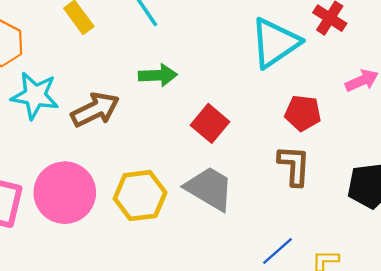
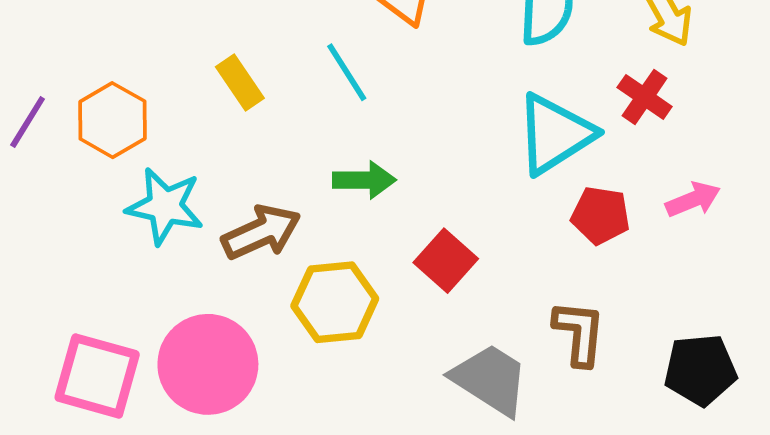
red pentagon: (303, 113) -> (601, 215), moved
gray trapezoid: (209, 188) -> (490, 379), moved
yellow hexagon: (140, 196) -> (335, 302), moved

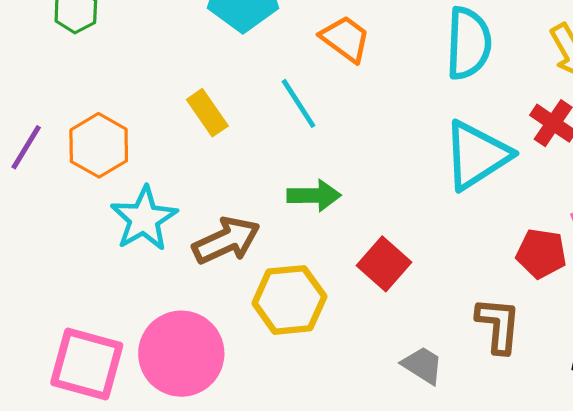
cyan star: (165, 206) -> (144, 219), turned 30
red pentagon: (601, 215) -> (541, 253), moved
gray trapezoid: (490, 379) -> (422, 365), size x0.6

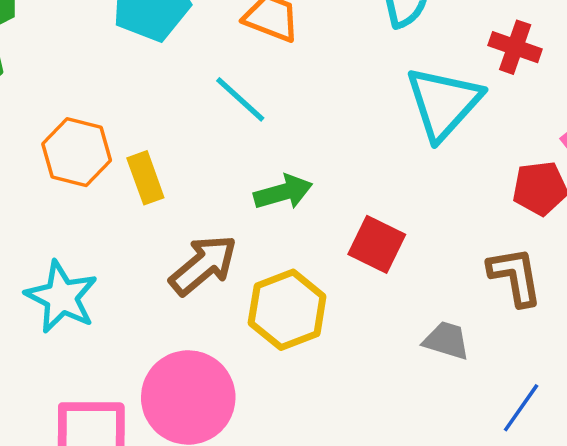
yellow rectangle: (207, 113) -> (145, 178), moved, turned 30
orange hexagon: (99, 145) -> (77, 152), moved
cyan star: (144, 219) -> (61, 297), moved

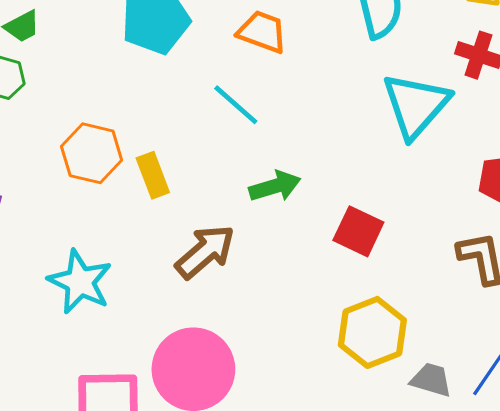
yellow hexagon: (287, 310) -> (372, 332), moved
gray trapezoid: (446, 340) -> (431, 380), moved

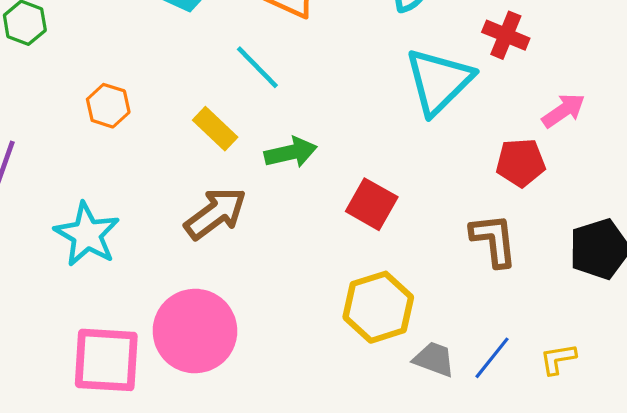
orange hexagon: (92, 153) -> (108, 106), size x0.7
yellow rectangle: (153, 175) -> (215, 129), moved, turned -30

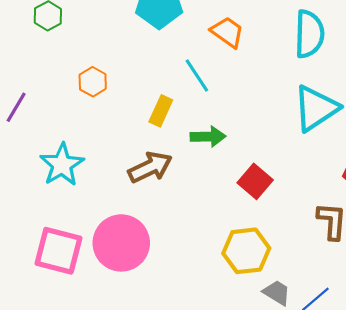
yellow rectangle: (215, 129) -> (161, 111), turned 60

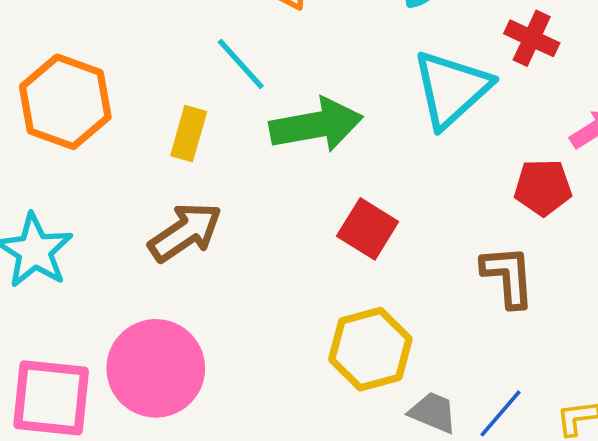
orange hexagon: (93, 82) -> (65, 102), size x1.8
green arrow: (208, 137) -> (316, 125), moved, size x1.5

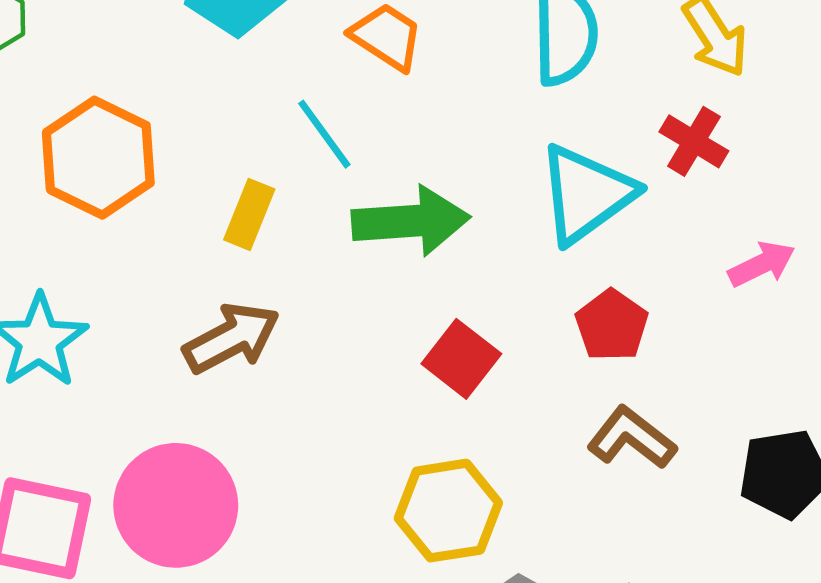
red pentagon: (543, 187) -> (612, 325), moved, turned 30
brown L-shape: (508, 276) -> (632, 438), turned -54

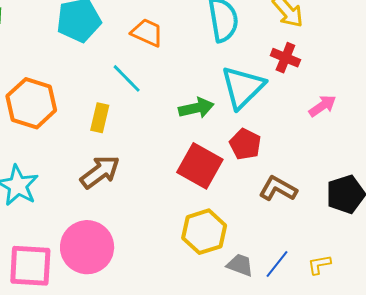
green arrow: (411, 221) -> (196, 108), moved, size x0.7
red pentagon: (612, 325) -> (245, 144), moved
red square: (461, 359) -> (200, 166), size x1.4

